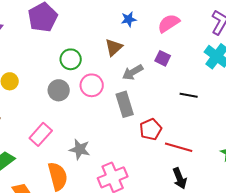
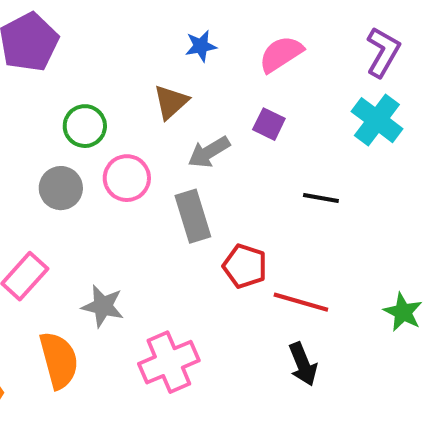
red pentagon: (151, 129) -> (245, 266), turned -30

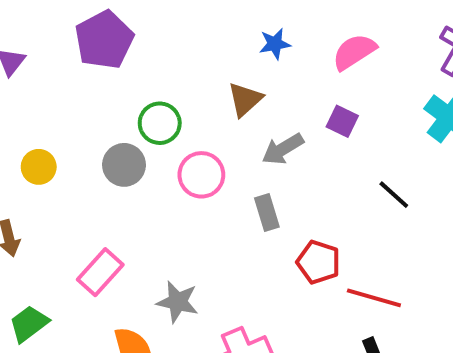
gray circle: (61, 188) -> (124, 165), moved
black line: (321, 198) -> (394, 195), turned 32
gray rectangle: (193, 216) -> (267, 213), size x0.7

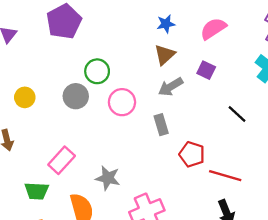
brown triangle: (245, 99) -> (165, 55), moved
green trapezoid: (29, 324) -> (37, 191), moved, turned -140

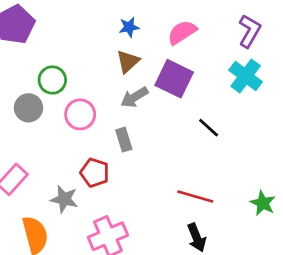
purple square: (206, 70) -> (174, 79), size x1.8
red pentagon: (192, 154) -> (95, 173), moved

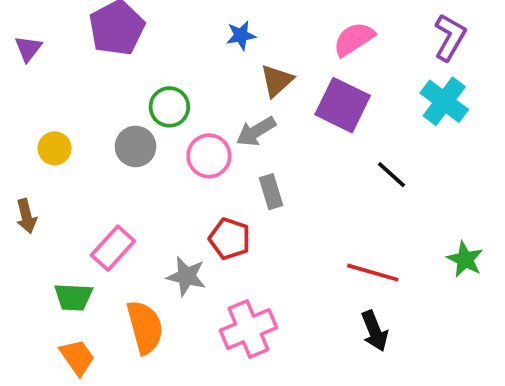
blue star: (129, 27) -> (241, 35), moved
gray arrow: (134, 97) -> (256, 131), moved
green star: (263, 203) -> (465, 259), moved

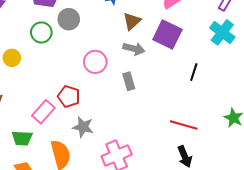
green circle: (169, 107) -> (41, 32), moved
gray arrow: (256, 131) -> (134, 49), moved, turned -135
gray circle: (136, 146) -> (69, 19), moved
black line: (392, 175) -> (194, 72), turned 66
red pentagon: (230, 239) -> (69, 96), moved

